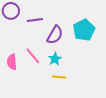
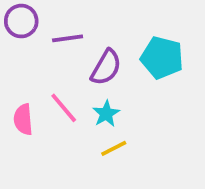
cyan pentagon: (84, 30) -> (162, 58), turned -30
yellow line: (59, 77) -> (114, 148), turned -32

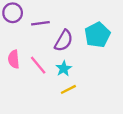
cyan pentagon: (162, 58) -> (97, 35), turned 30
pink semicircle: (23, 119) -> (14, 59), moved

